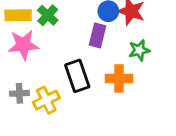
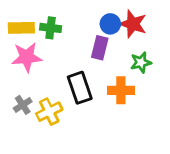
green cross: (48, 15) -> (51, 28), turned -36
gray cross: (19, 93) -> (23, 105), turned -30

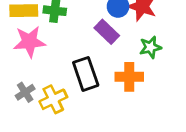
purple rectangle: (100, 48) -> (107, 32), turned -60

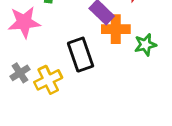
green star: (150, 47) -> (145, 45), moved
orange cross: (129, 77) -> (116, 29), moved

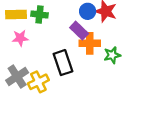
pink star: (24, 22) -> (20, 38), size x0.7
gray cross: (20, 73) -> (17, 76), size x1.5

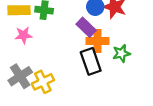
black rectangle: (63, 63) -> (91, 61), moved

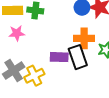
purple rectangle: (86, 27) -> (59, 57), moved, turned -42

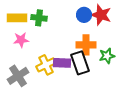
yellow cross: (34, 76) -> (46, 65), moved

